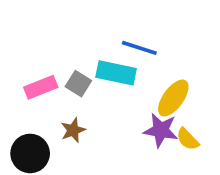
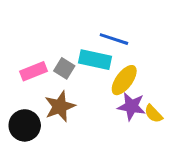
yellow ellipse: (173, 98) -> (124, 80), moved
brown star: (73, 130) -> (60, 106), size x1.5

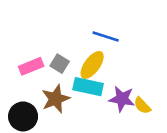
cyan rectangle: (95, 60) -> (88, 87), moved
yellow ellipse: (124, 80) -> (92, 65), moved

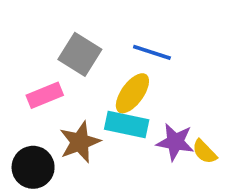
gray square: (60, 64) -> (80, 54), moved, size x1.5

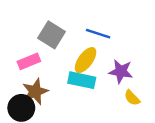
brown star: (80, 142) -> (35, 92), moved
purple star: (175, 142) -> (121, 71), moved

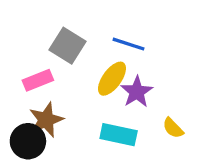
purple star: (121, 71) -> (137, 92), moved, turned 30
cyan rectangle: (82, 80) -> (119, 135), moved

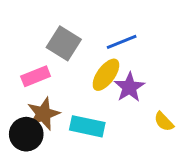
blue line: (128, 44) -> (122, 42), turned -40
cyan rectangle: (119, 135) -> (87, 126), moved

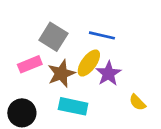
blue line: (122, 42) -> (102, 35), turned 35
brown star: (43, 114) -> (61, 74), moved

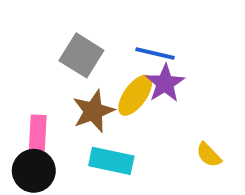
pink rectangle: (30, 64) -> (38, 133), moved, turned -65
purple star: (109, 74) -> (165, 83), moved

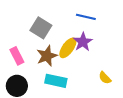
blue line: (155, 53) -> (86, 17), moved
pink rectangle: (38, 133) -> (17, 56), moved, turned -30

